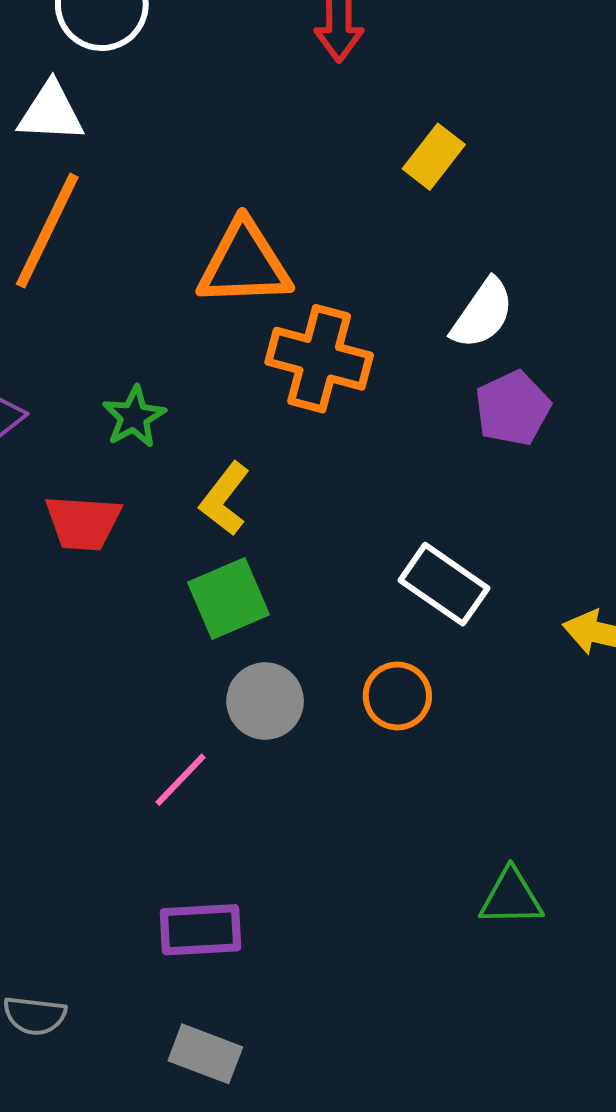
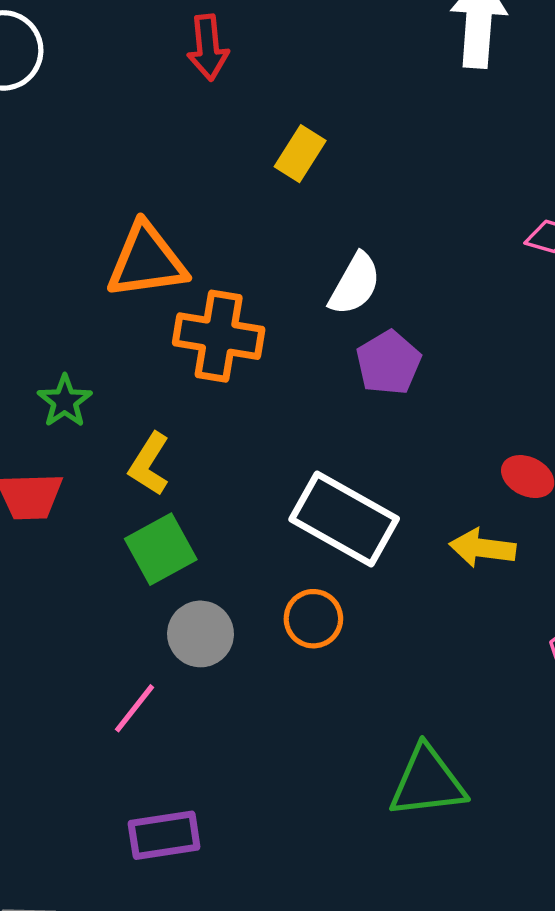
white rectangle: (444, 584) -> (344, 519), size x1.4
green triangle: (511, 897) -> (427, 782), size x1.4

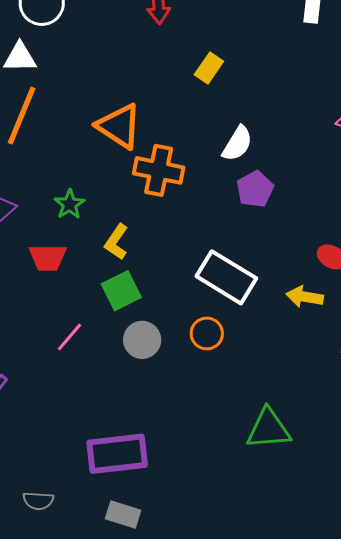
orange triangle: (147, 261) -> (119, 126), turned 39
pink line: (135, 708) -> (69, 337), moved
purple rectangle: (164, 835) -> (117, 454), size x1.5

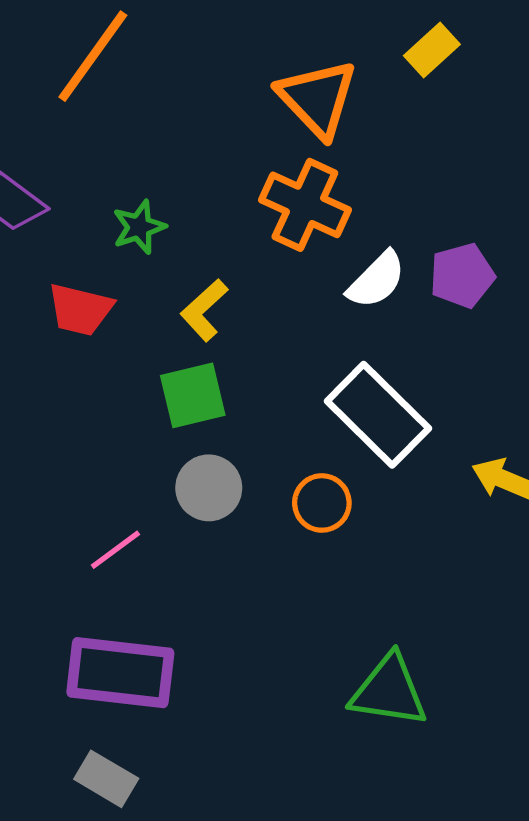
orange triangle: (119, 126) -> (317, 98), moved
white semicircle: (237, 144) -> (376, 280), moved
pink line: (69, 337) -> (115, 550), moved

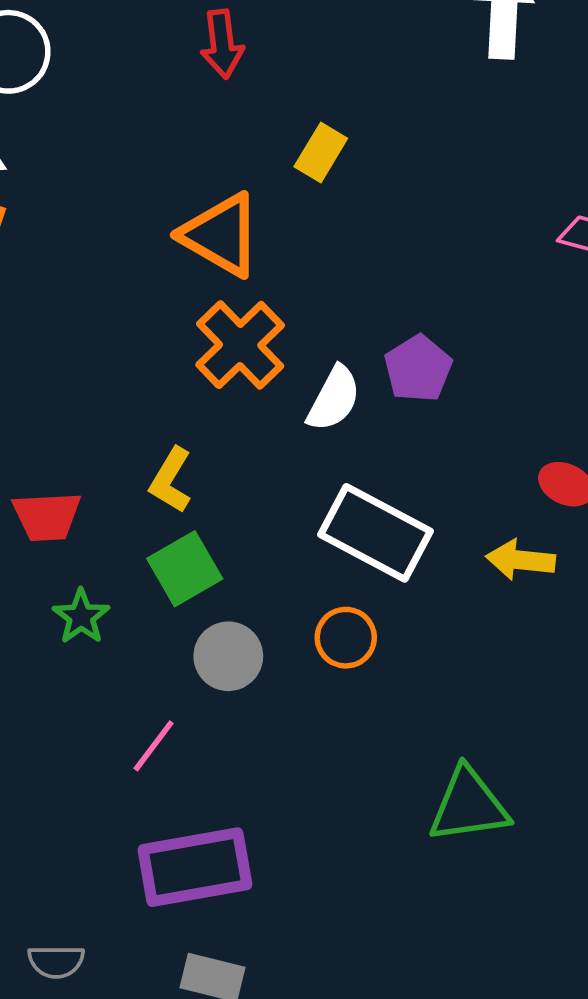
orange cross: (305, 205) -> (240, 345), turned 38
green star: (139, 227) -> (81, 617), moved

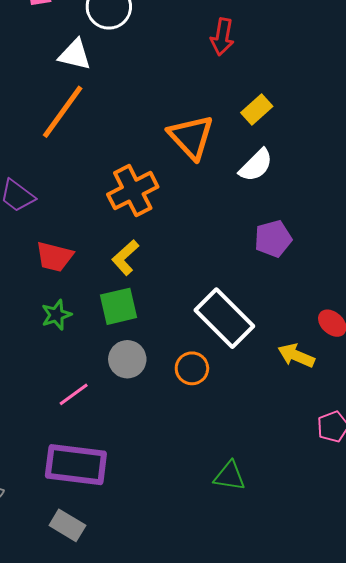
orange cross: (240, 345) -> (133, 191), moved
white semicircle: (334, 399) -> (256, 165), moved
green triangle: (469, 805) -> (230, 476), size x0.7

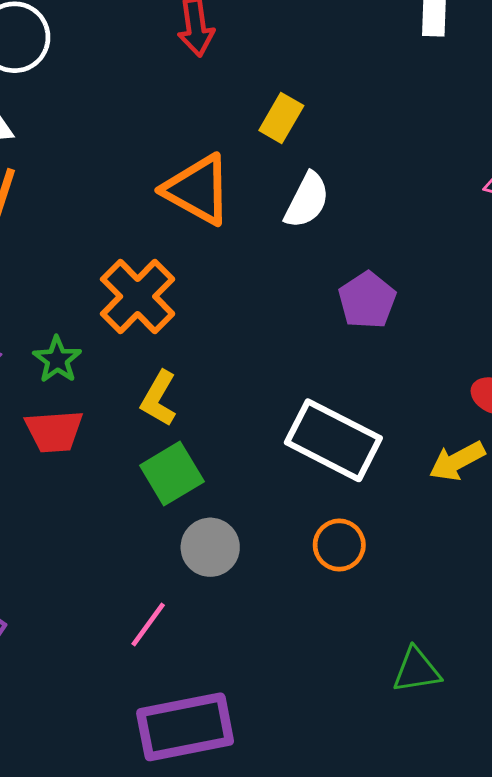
green star: (56, 315) -> (57, 360), moved
yellow arrow: (296, 356) -> (457, 461), turned -33
orange circle: (192, 368) -> (339, 545), moved

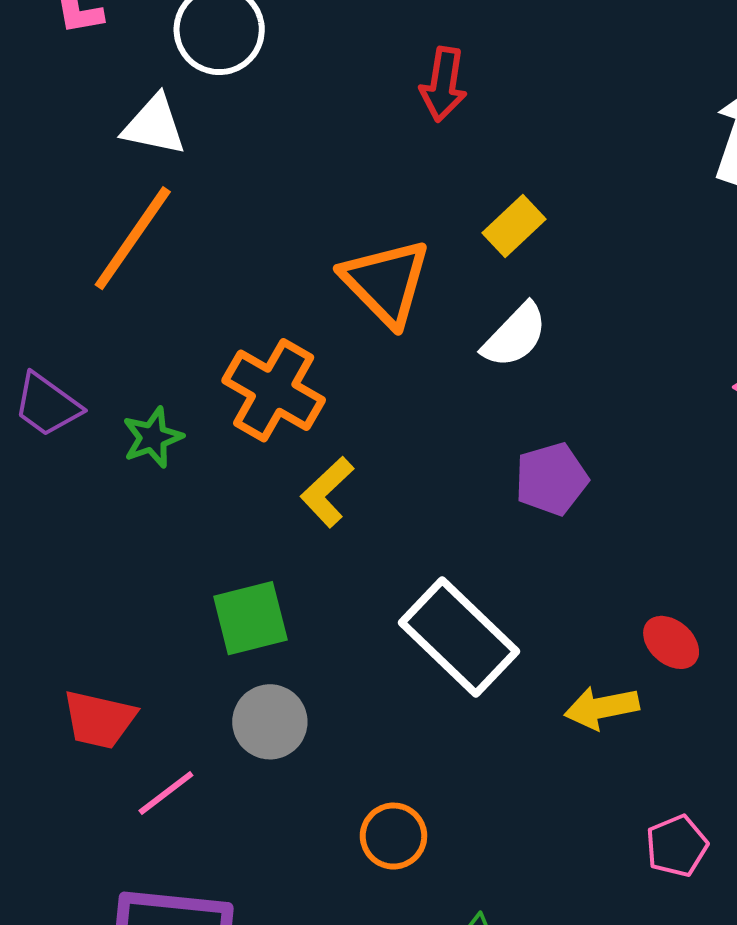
orange cross: (138, 296) -> (274, 390), turned -32
yellow L-shape: (159, 398) -> (327, 492), moved
red trapezoid: (54, 431) -> (99, 719), moved
orange circle: (339, 545) -> (393, 836), moved

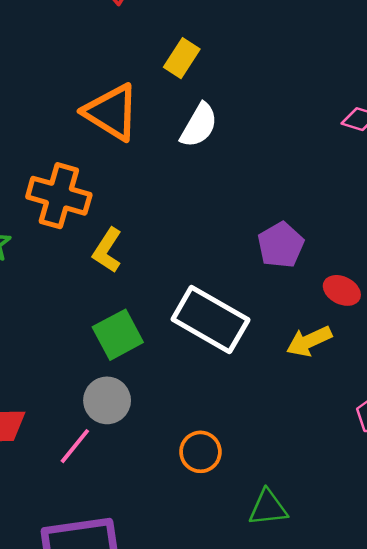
purple pentagon: (551, 479) -> (281, 245), moved
green square: (250, 618) -> (118, 335), moved
pink line: (166, 793) -> (75, 446), moved

